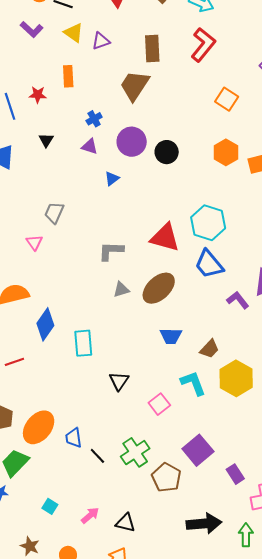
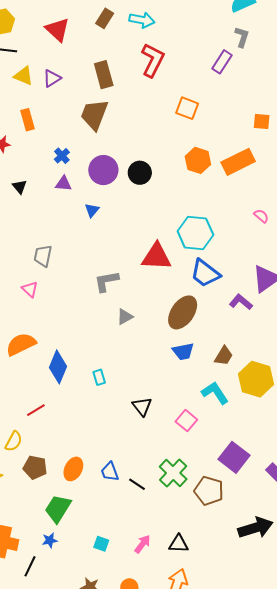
brown ellipse: (159, 288) -> (183, 312), moved
cyan rectangle: (83, 343) -> (99, 377), size x0.6
orange ellipse: (39, 427) -> (73, 469), size x0.7

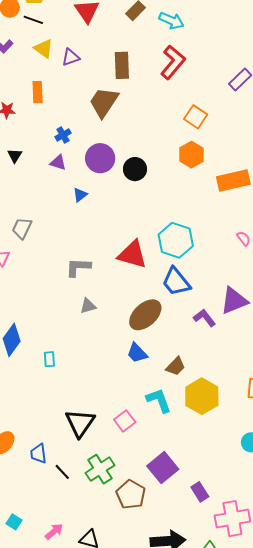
orange hexagon: (198, 160) -> (191, 155), moved
blue trapezoid: (183, 352) -> (137, 353), turned 45
black triangle: (142, 406) -> (80, 423), moved, size x1.5

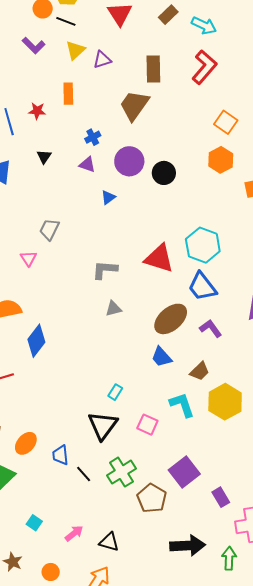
yellow triangle: (44, 49) -> (75, 50), turned 40
purple L-shape: (204, 318) -> (211, 328), moved
cyan rectangle: (49, 359) -> (115, 392), moved, turned 35
pink square: (125, 421) -> (147, 425), turned -30

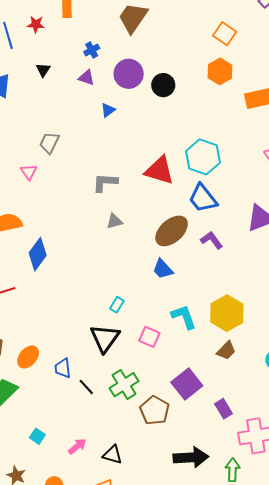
brown trapezoid: (200, 371) -> (226, 350), moved

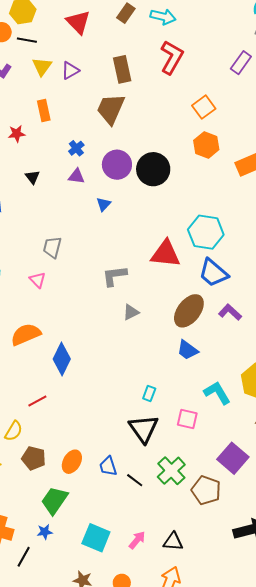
orange square: (225, 34) -> (204, 107), turned 30
black circle: (163, 85) -> (153, 169), size x1.4
cyan square: (37, 436) -> (96, 538), size x1.8

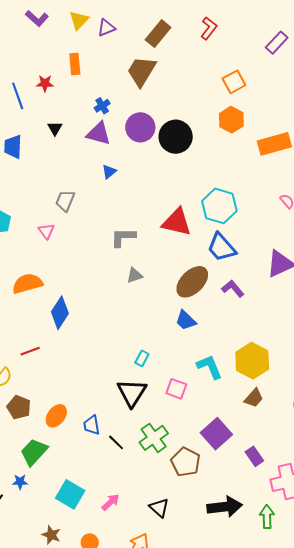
red L-shape: (172, 57) -> (209, 28), size x0.7
brown rectangle: (122, 69) -> (158, 34), turned 44
purple triangle: (76, 176) -> (99, 134), size x1.5
blue triangle: (104, 204) -> (109, 172), moved
black triangle: (173, 542) -> (159, 508), moved, turned 30

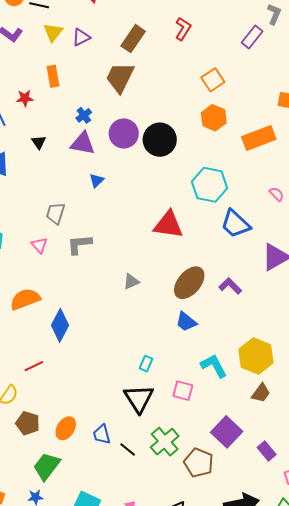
cyan hexagon: (219, 206) -> (210, 185), moved
gray L-shape: (123, 237) -> (79, 244), moved
blue trapezoid: (222, 247) -> (235, 224), moved

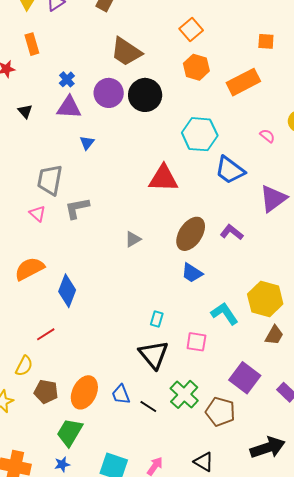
brown trapezoid: (120, 77) -> (126, 52), moved, turned -76
gray trapezoid: (55, 213) -> (50, 180), size x1.4
orange ellipse: (66, 428) -> (84, 392), size x1.4

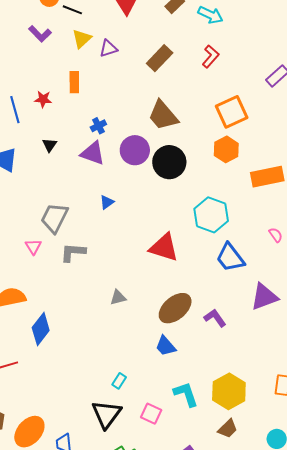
orange square: (191, 30) -> (232, 112), size x1.4
blue triangle: (87, 143) -> (107, 202), moved

